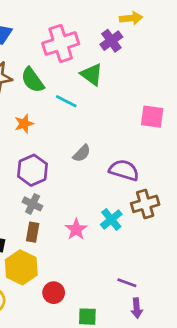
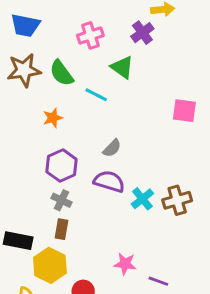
pink cross: (61, 43) -> (90, 35), size x0.7
purple semicircle: (124, 170) -> (109, 181), moved
cyan cross: (111, 219) -> (142, 199), moved
pink star: (76, 229) -> (125, 264), moved, turned -30

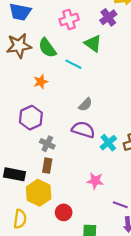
purple hexagon: (61, 166) -> (31, 118), moved
pink star: (125, 264) -> (95, 181), moved

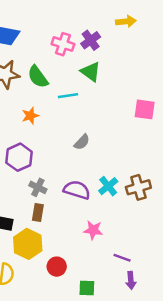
purple cross: (108, 17) -> (91, 40), moved
pink cross: (69, 20) -> (63, 44), turned 36
cyan line: (73, 64) -> (68, 96), turned -35
purple semicircle: (83, 130) -> (77, 190), moved

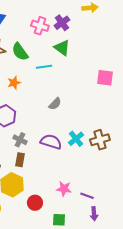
pink star: (93, 230) -> (64, 189), moved

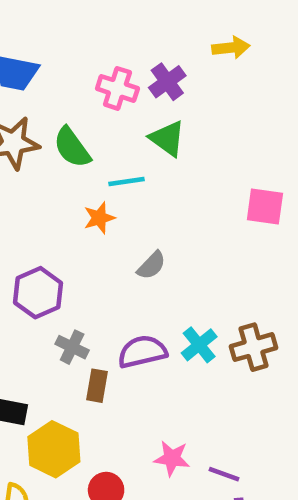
orange star: (14, 83) -> (99, 218), moved
purple semicircle: (51, 142) -> (142, 352), turned -30
brown rectangle: (20, 160) -> (97, 386), moved

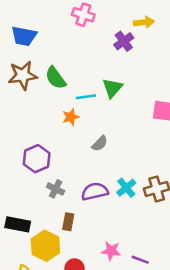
purple cross: (167, 82) -> (124, 41), moved
pink cross: (117, 88) -> (83, 15), moved
green triangle: (167, 138) -> (112, 88), moved, turned 35
brown rectangle: (97, 386) -> (68, 222), moved

